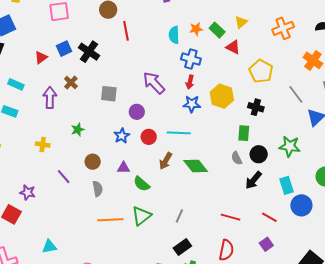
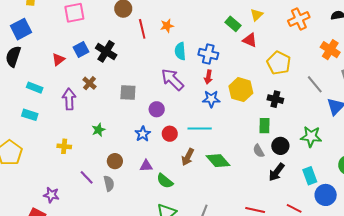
orange star: (196, 29) -> (167, 26), moved
cyan semicircle: (174, 35) -> (180, 51), moved
gray semicircle: (98, 189) -> (109, 183), moved

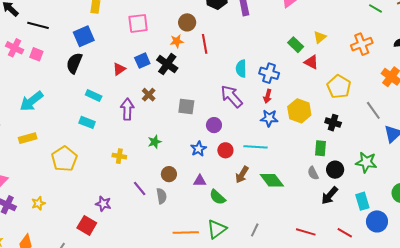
orange star: (167, 26) -> (177, 41), moved

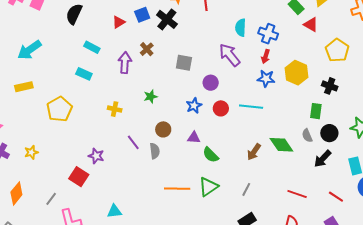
brown arrow: (242, 175) -> (254, 152), moved
green diamond: (272, 180) -> (281, 145), moved

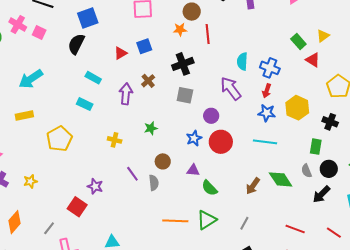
black cross: (167, 19) -> (183, 64), moved, turned 30
cyan line: (251, 107) -> (265, 142), moved
red circle: (221, 108) -> (221, 142), size x1.5

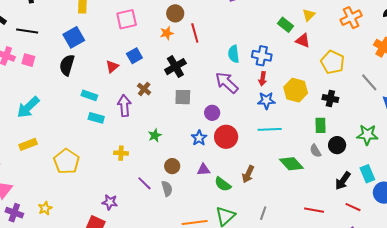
cyan rectangle: (85, 104) -> (96, 118), moved
brown arrow: (253, 186) -> (248, 174), moved
black arrow: (321, 194) -> (343, 181), moved

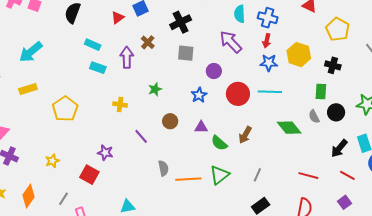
red circle: (226, 137) -> (238, 94), moved
gray semicircle: (167, 189) -> (163, 168), moved
yellow star: (45, 208) -> (52, 161), moved

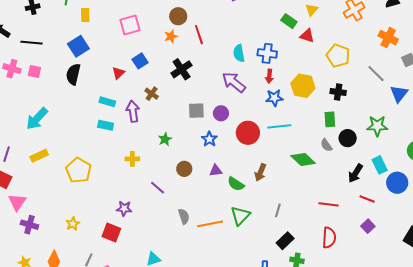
cyan rectangle: (93, 45) -> (107, 102), moved
gray square: (186, 53) -> (196, 111), moved

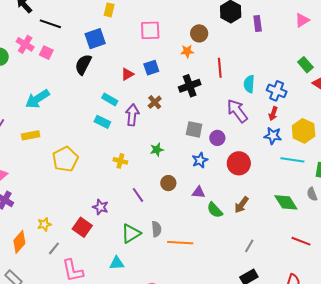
red line: (199, 35) -> (220, 68), moved
cyan line: (279, 126) -> (292, 160), moved
red line: (329, 204) -> (301, 241), moved
green triangle: (240, 216) -> (131, 233), moved
yellow star: (73, 224) -> (44, 224), moved

